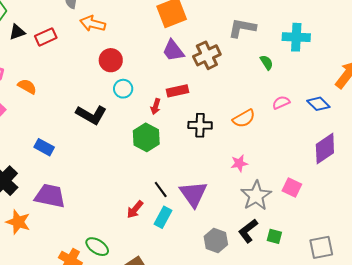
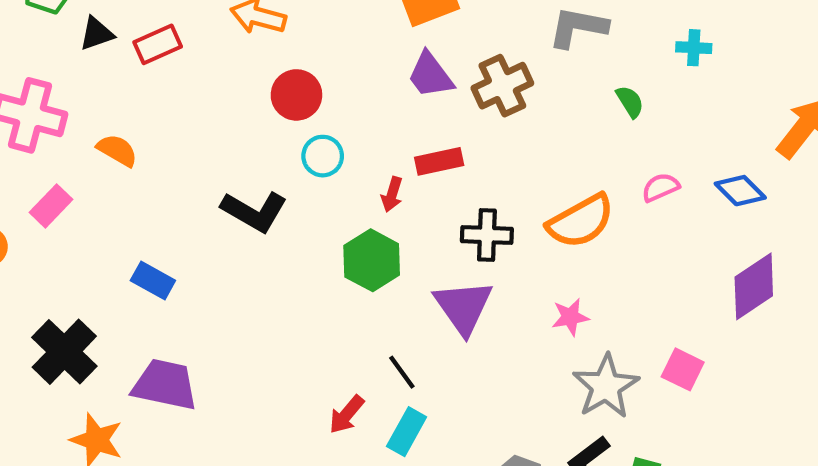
cyan cross: (296, 37) -> (694, 48), size x0.6
orange semicircle: (244, 118) -> (581, 221), size x1.4
purple triangle: (193, 194) -> (463, 307), moved

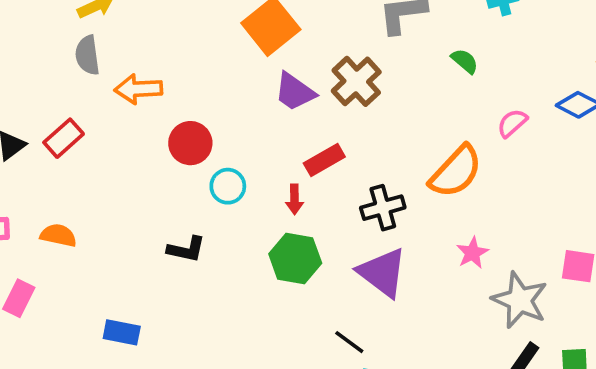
black L-shape: (254, 211) -> (186, 249), size x0.7

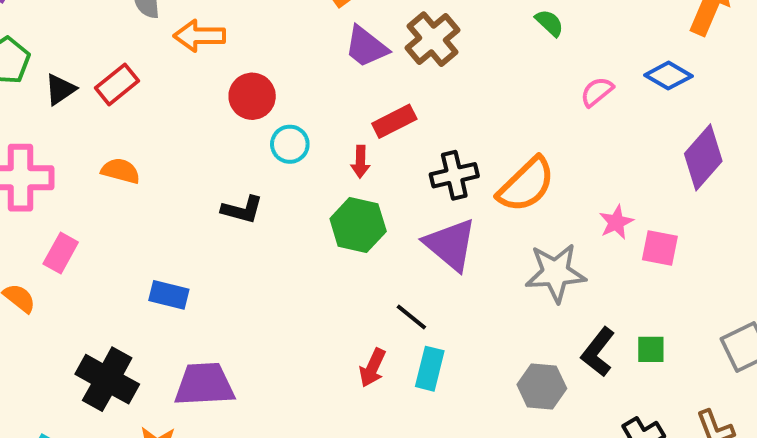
orange semicircle: (456, 172) -> (526, 185), moved
orange semicircle: (58, 235) -> (121, 171), moved
pink star: (472, 253) -> (616, 222), moved
gray star: (520, 300) -> (556, 273), moved, turned -30

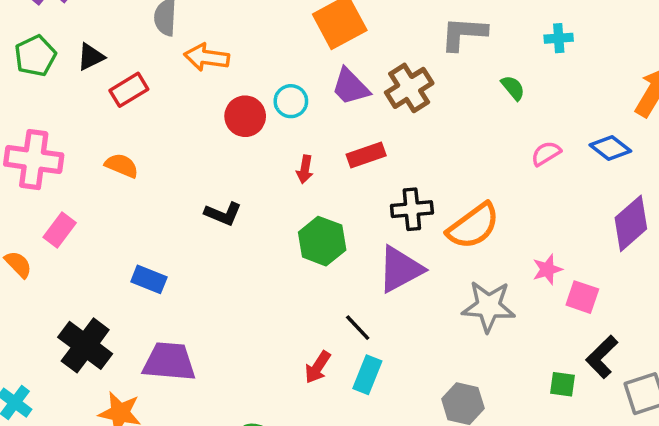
black triangle: (60, 89) -> (91, 57), moved
cyan circle: (290, 144) -> (291, 101), moved
red arrow: (360, 162) -> (305, 169), moved
purple triangle: (450, 245) -> (400, 269), turned 44
black L-shape: (598, 352) -> (602, 357), moved

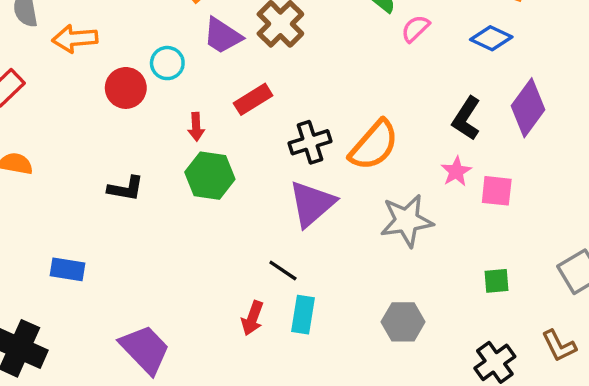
pink semicircle: (546, 153) -> (415, 29), moved
green hexagon: (322, 241) -> (210, 176), moved
black L-shape: (602, 357) -> (466, 118), moved
purple trapezoid: (169, 362) -> (145, 349), moved, turned 54

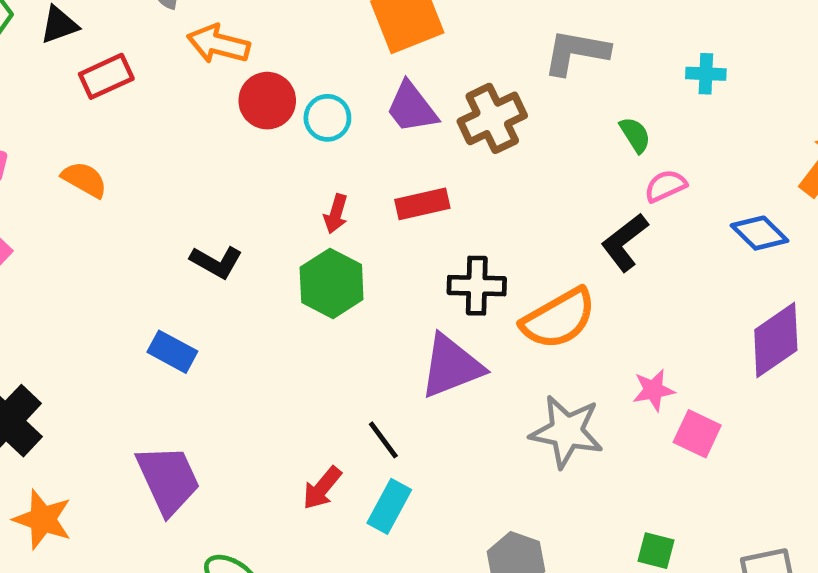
red circle: (126, 88) -> (267, 101), moved
black L-shape: (466, 118) -> (625, 242), moved
blue rectangle: (67, 269) -> (172, 352), moved

